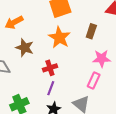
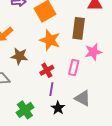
brown rectangle: (91, 31) -> (79, 28), size x1.5
pink rectangle: (94, 81) -> (74, 67), moved

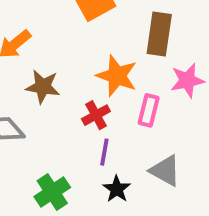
orange star: (50, 40) -> (117, 76), moved

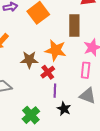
brown star: (43, 87) -> (29, 60), moved
pink rectangle: (149, 110) -> (86, 70), moved

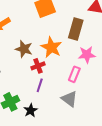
black star: (64, 109) -> (31, 110), moved

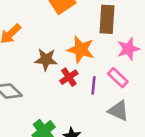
pink rectangle: (74, 74) -> (118, 78), turned -56
purple line: (40, 85) -> (93, 85), moved

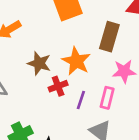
pink rectangle: (118, 78) -> (107, 98), turned 48

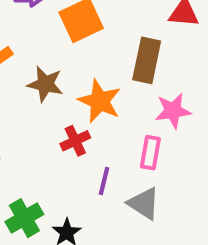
brown star: (39, 63) -> (45, 84), moved
purple line: (81, 100) -> (104, 181), moved

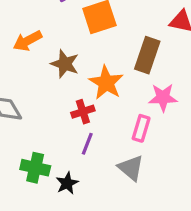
purple line: (104, 181) -> (87, 144), moved
green cross: (24, 218) -> (35, 168), turned 36

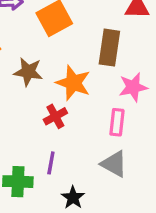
purple line: (87, 144) -> (51, 163), moved
black star: (67, 183) -> (73, 198), moved

